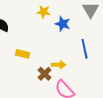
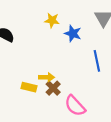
yellow rectangle: (23, 54) -> (29, 87), moved
yellow arrow: (59, 65) -> (47, 77), moved

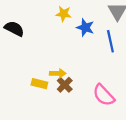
blue line: (97, 61) -> (110, 41), moved
pink semicircle: (75, 106) -> (104, 95), moved

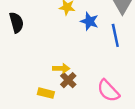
black semicircle: (14, 29) -> (16, 22), turned 48
yellow rectangle: (39, 84) -> (46, 93), moved

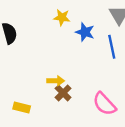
yellow rectangle: (46, 93) -> (22, 108), moved

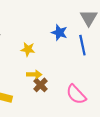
yellow star: (62, 17) -> (28, 49), moved

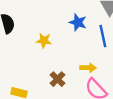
yellow arrow: (34, 74) -> (88, 68), moved

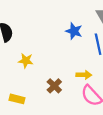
yellow star: (44, 41) -> (26, 61), moved

